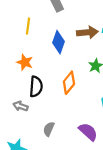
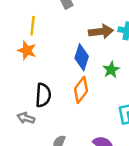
blue diamond: (59, 42) -> (82, 57), moved
orange star: (25, 62) -> (27, 50), moved

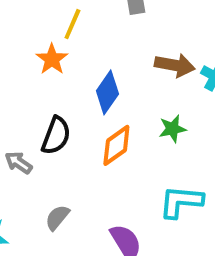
blue diamond: (82, 57) -> (107, 92), moved

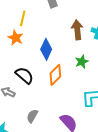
brown arrow: (175, 65) -> (77, 30), turned -96
black semicircle: (56, 136) -> (24, 75), turned -60

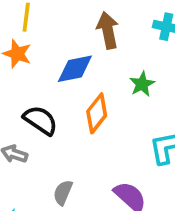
brown arrow: (77, 30) -> (108, 30), moved
blue diamond: (46, 49) -> (75, 69), turned 60

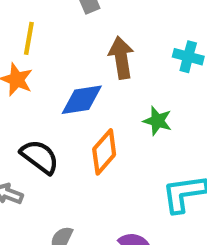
green star: (142, 84) -> (157, 121), turned -30

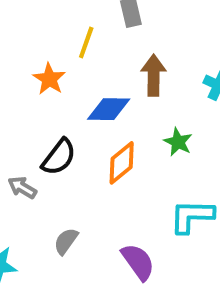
yellow line: (29, 38) -> (86, 42), moved
black semicircle: (40, 157) -> (59, 157), turned 81

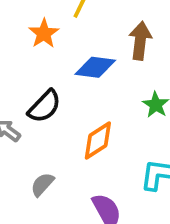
orange diamond: (122, 163) -> (98, 141), moved

